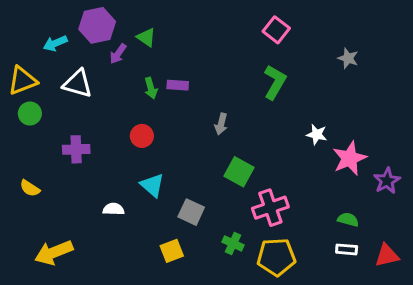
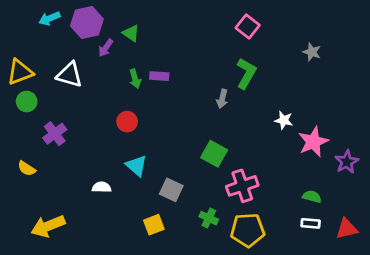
cyan arrow: (55, 43) -> (49, 18), moved
gray arrow: (221, 124) -> (222, 99), moved
purple cross: (76, 149) -> (55, 134), moved, turned -35

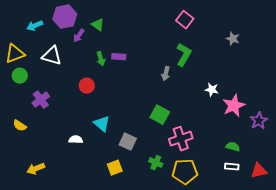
cyan arrow: (49, 18) -> (35, 26), moved
red circle: (127, 122) -> (87, 86), moved
yellow arrow: (48, 226) -> (36, 169), size x0.7

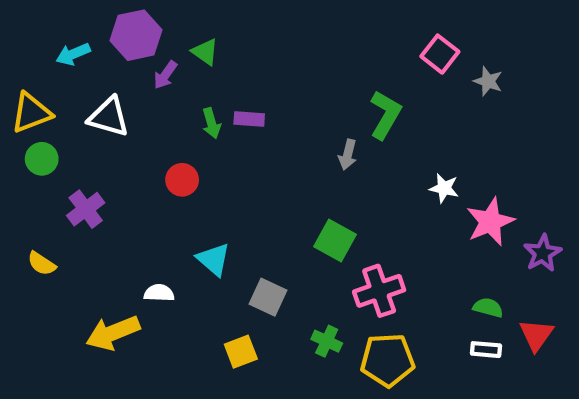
pink square: (185, 20) -> (440, 54), moved
yellow arrow: (36, 169) -> (113, 333), moved, size x1.4
red triangle: (259, 171) -> (536, 335), moved, turned -42

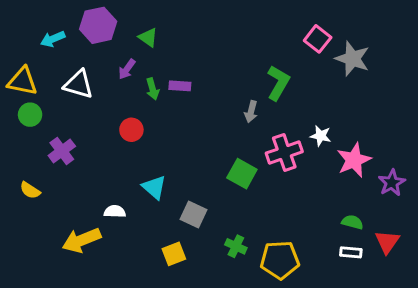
purple arrow: (165, 75) -> (127, 69), moved
gray star: (488, 81) -> (352, 59), size x1.6
yellow triangle: (31, 113) -> (22, 81), turned 32
pink cross: (379, 291) -> (284, 152), moved

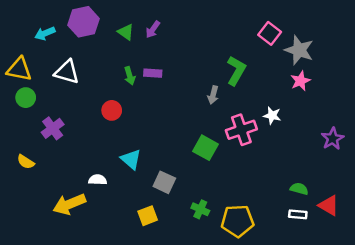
purple arrow: (127, 69) -> (153, 30), moved
pink star: (354, 160) -> (300, 81), moved, size x0.7
purple star: (392, 183) -> (333, 139), moved
red triangle: (387, 242) -> (329, 205), turned -35

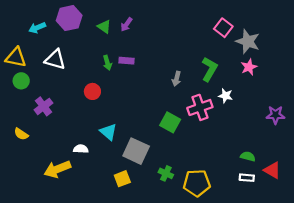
green L-shape: (236, 71) -> (210, 69), moved
purple star: (333, 139) -> (275, 115), turned 30
gray square: (164, 182) -> (136, 151), size x1.4

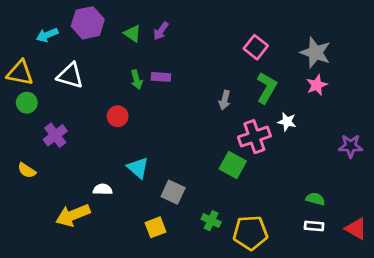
pink square: (223, 28) -> (256, 47), moved
green square: (170, 122) -> (233, 165), moved
gray square: (136, 151) -> (173, 192), size x0.7
red triangle: (272, 170) -> (356, 229), moved

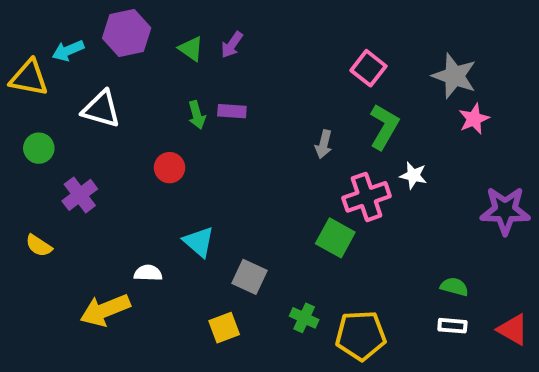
yellow triangle: (20, 73) -> (29, 78), moved
pink star: (317, 85) -> (474, 119), moved
purple star: (351, 146) -> (505, 211), size x1.4

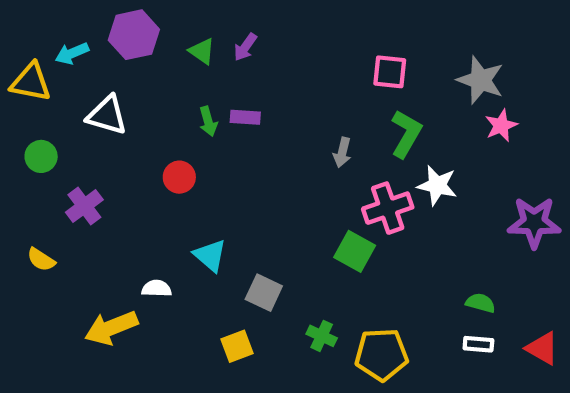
pink square: (369, 68) -> (390, 72), turned -32
white star: (413, 175) -> (437, 185), size x1.4

